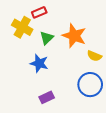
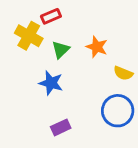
orange star: (74, 36) -> (97, 47), size x0.7

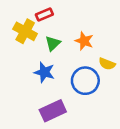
blue circle: (118, 111) -> (85, 81), moved
purple rectangle: (61, 127) -> (53, 111), size x1.5

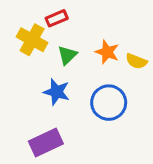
yellow semicircle: (107, 64) -> (136, 61), moved
purple rectangle: (53, 111) -> (46, 142), moved

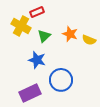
blue circle: (109, 103) -> (61, 80), moved

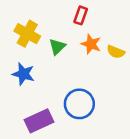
red rectangle: (37, 12) -> (81, 15), moved, turned -48
blue star: (37, 60) -> (23, 74), moved

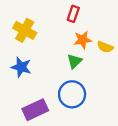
orange star: (91, 44) -> (83, 40), turned -30
green triangle: (57, 47) -> (74, 61), moved

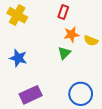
yellow cross: (25, 30) -> (17, 15), moved
blue circle: (72, 94) -> (81, 94), moved

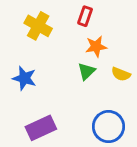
yellow cross: (17, 15) -> (38, 26), moved
yellow semicircle: (91, 41) -> (121, 74), moved

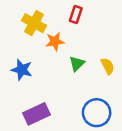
orange star: (96, 47) -> (55, 41), moved
yellow semicircle: (121, 74) -> (108, 66), turned -140

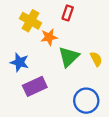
green triangle: (77, 64) -> (69, 57), size x1.5
purple rectangle: (36, 114) -> (35, 86), moved

